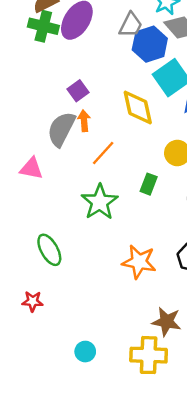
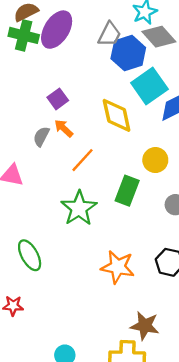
orange arrow: (84, 121) -> (64, 128), turned -42
gray semicircle: (61, 129) -> (41, 137), size x0.6
green rectangle: (149, 184) -> (127, 191), size x1.4

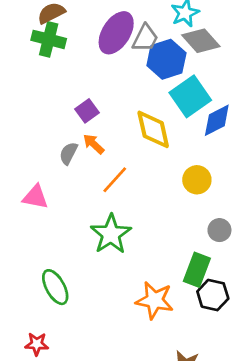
purple ellipse: (57, 30) -> (116, 33), moved
green rectangle: (127, 191) -> (197, 270), moved

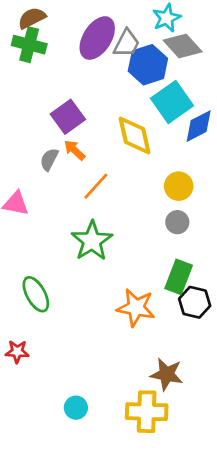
purple square: (87, 111) -> (68, 117), size x1.4
gray circle: (219, 230) -> (177, 222), moved

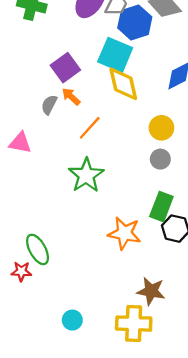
cyan square: (172, 102) -> (115, 55), moved, turned -32
green ellipse: (36, 294) -> (38, 249), moved

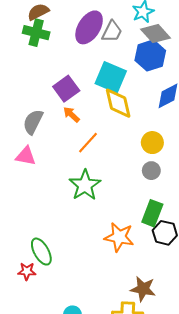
blue hexagon: (135, 22) -> (150, 55), moved
gray semicircle: (49, 105) -> (33, 122), moved, size x1.4

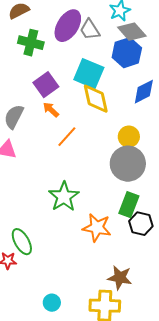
gray trapezoid: (112, 32) -> (90, 30), turned 120
green cross: (36, 33) -> (31, 43), moved
gray circle: (151, 171) -> (128, 164), size x2.0
green star: (85, 185) -> (64, 197), moved

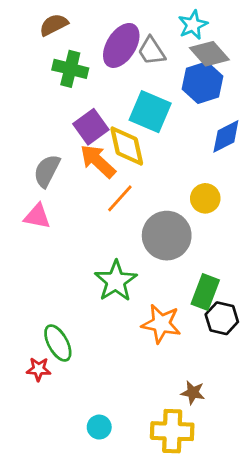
yellow diamond: (96, 99) -> (127, 146), moved
orange arrow: (51, 110) -> (98, 161), size x1.6
gray circle: (128, 164) -> (167, 236), moved
brown star: (120, 278) -> (193, 393), size x0.7

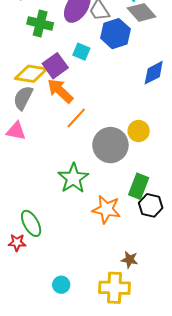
blue hexagon: (202, 83) -> (115, 34), moved
cyan square: (150, 112) -> (81, 52), moved, size x0.6
yellow diamond: (127, 146) -> (31, 74), moved, turned -68
yellow circle: (205, 198) -> (139, 131), moved

